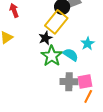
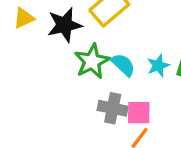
black star: (45, 38) -> (65, 25), moved, size x1.5
cyan star: (88, 43) -> (158, 66), moved

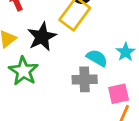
green star: (92, 61) -> (23, 71), moved
gray cross: (113, 108) -> (85, 79), moved

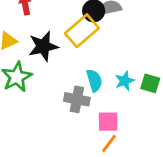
cyan semicircle: (97, 58) -> (94, 80), turned 30

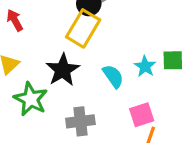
black star: (43, 46) -> (63, 70), moved
gray cross: (77, 99) -> (80, 121), moved

